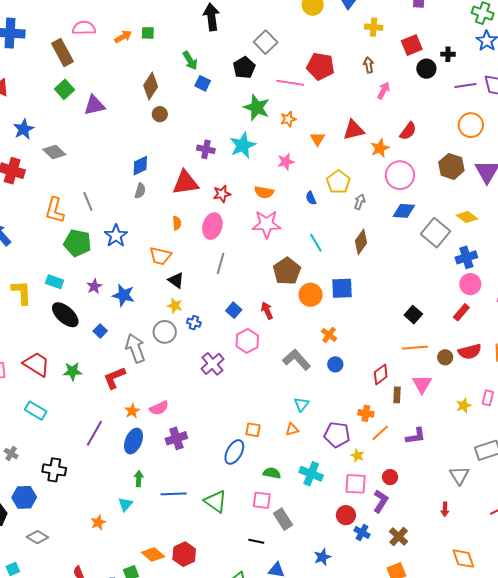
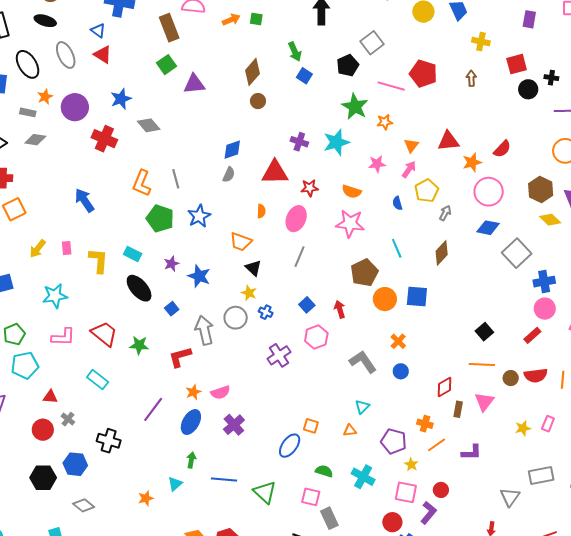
pink arrow: (384, 90) -> (409, 169), moved
yellow diamond: (467, 217) -> (550, 220), moved
purple cross: (176, 438) -> (234, 425), turned -30

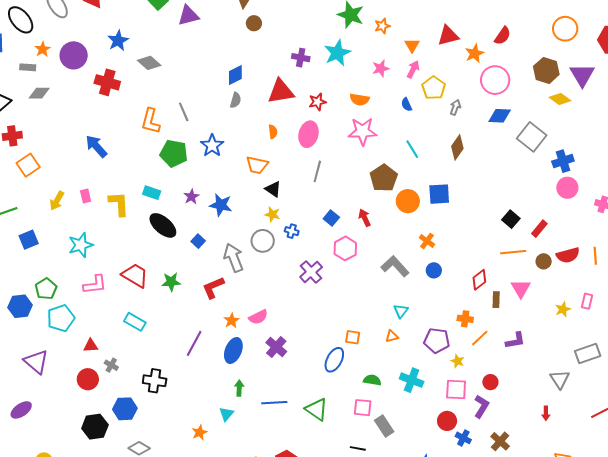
red rectangle: (532, 335) -> (539, 229), moved

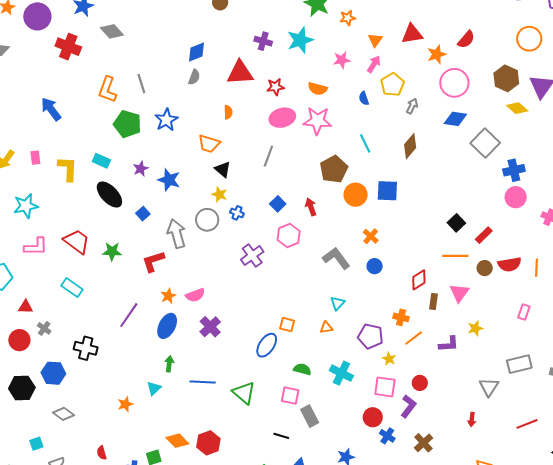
pink ellipse: (308, 134) -> (282, 118), moved, turned 55
yellow star: (563, 309) -> (475, 328), moved

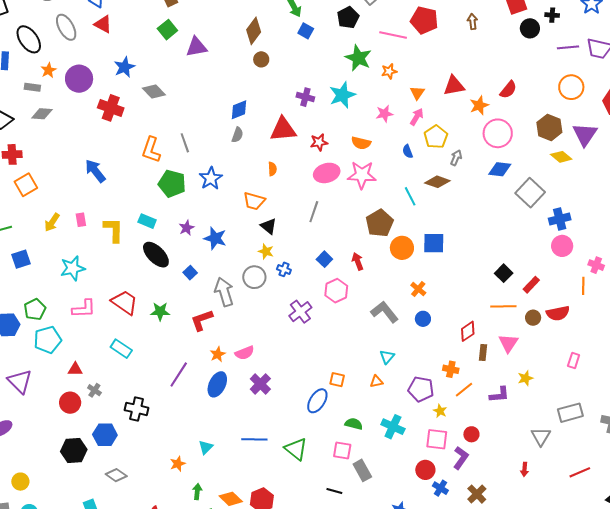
brown diamond: (410, 146) -> (437, 182), moved, turned 70
orange line: (537, 268) -> (583, 286), moved
green arrow: (169, 364) -> (197, 492), moved

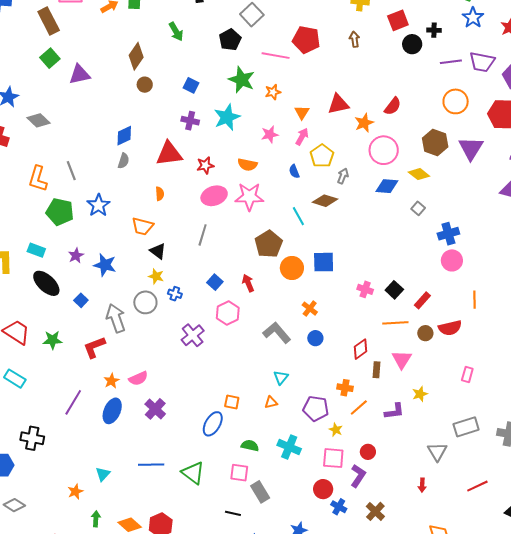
blue square: (306, 31) -> (191, 85), moved
yellow diamond: (561, 157) -> (419, 174), moved
gray square: (530, 193) -> (418, 208), size x0.5
pink cross: (596, 265) -> (365, 289), moved

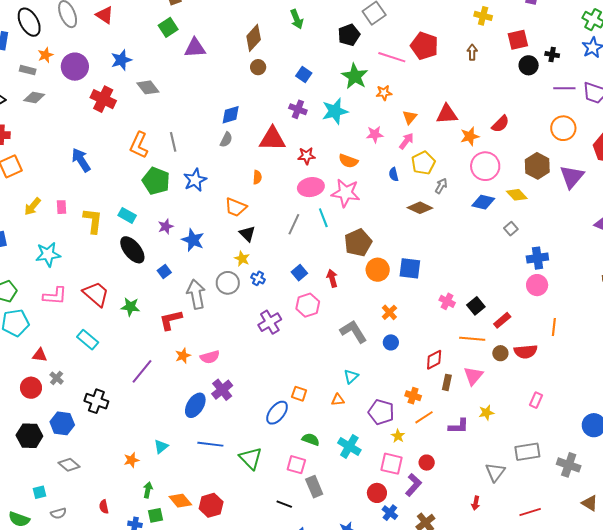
cyan line: (298, 216) -> (323, 218), moved
blue ellipse: (112, 411) -> (195, 405), moved

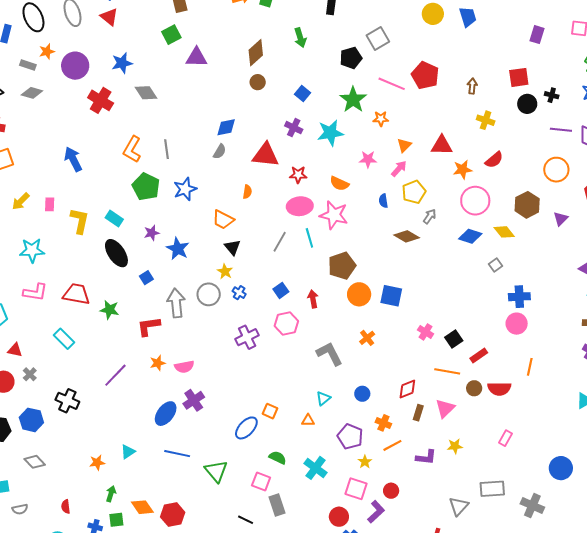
yellow cross: (483, 16) -> (486, 120), moved
purple triangle: (572, 177) -> (561, 219), size x0.6
red trapezoid: (96, 294) -> (76, 294), turned -36
blue circle: (391, 342) -> (362, 394), moved

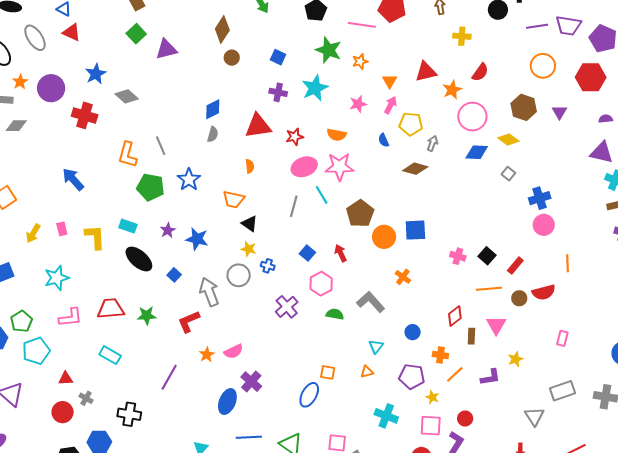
yellow pentagon: (414, 192) -> (411, 124), turned -30
green semicircle: (278, 458) -> (335, 314), moved

